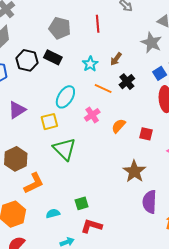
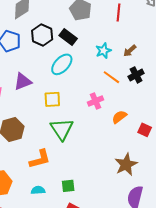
cyan ellipse: (65, 97) -> (62, 64), moved
orange L-shape: (34, 183) -> (40, 159), moved

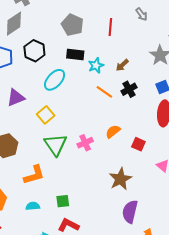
black rectangle: (68, 37) -> (75, 54), moved, turned -30
yellow square: (52, 99) -> (46, 115), turned -36
pink cross: (96, 101) -> (85, 143), moved

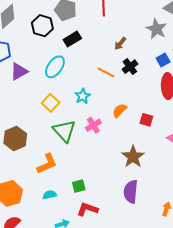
black hexagon: (34, 51) -> (42, 26), moved
black rectangle: (75, 54) -> (72, 39), turned -30
cyan star: (96, 65) -> (83, 96), moved
purple triangle: (16, 98) -> (19, 71), moved
purple semicircle: (130, 212) -> (131, 192), moved

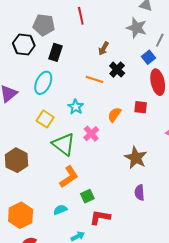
black rectangle: (72, 39) -> (55, 52), turned -30
red square: (146, 120) -> (141, 107), moved
orange L-shape: (47, 164) -> (69, 177), moved
purple semicircle: (131, 192) -> (139, 193), size x0.7

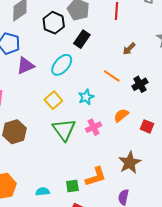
black cross: (117, 70) -> (140, 84), moved
red square: (141, 107) -> (147, 126), moved
orange L-shape: (69, 177) -> (96, 177), moved

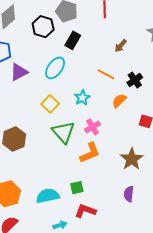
orange semicircle: (121, 115) -> (119, 101), moved
orange L-shape: (96, 177) -> (90, 153), moved
cyan semicircle: (43, 192) -> (48, 196), size x1.6

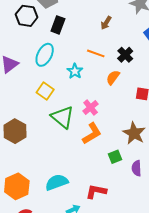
cyan star: (82, 98) -> (75, 71), moved
green square: (77, 188) -> (115, 157), moved

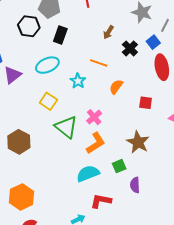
cyan ellipse: (45, 55) -> (47, 65), turned 40
black cross: (125, 55) -> (130, 48), moved
purple semicircle: (137, 168) -> (135, 185), moved
cyan semicircle: (57, 182) -> (88, 173), moved

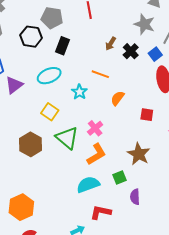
black cross: (130, 48) -> (131, 51), moved
brown hexagon: (19, 142) -> (31, 144), moved

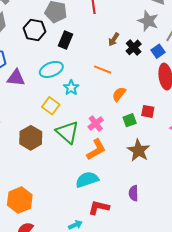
purple triangle: (14, 85) -> (16, 78), turned 42
cyan star: (79, 92) -> (71, 88), moved
green square: (119, 178) -> (130, 120), moved

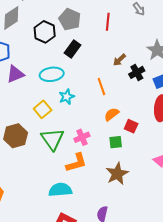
orange line: (103, 70) -> (101, 87), turned 36
purple triangle: (16, 78) -> (15, 74), turned -42
red square: (148, 111) -> (131, 126), moved

